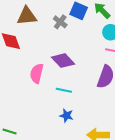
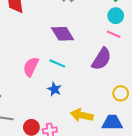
pink semicircle: (37, 73) -> (31, 67), moved

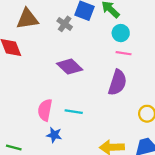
cyan line: (57, 63) -> (74, 112), moved
blue star: (54, 89) -> (54, 135), moved

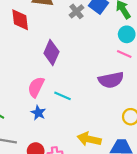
purple diamond: (70, 67) -> (51, 52), moved, turned 55
purple semicircle: (117, 83) -> (111, 80), turned 45

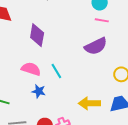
pink semicircle: (36, 87) -> (31, 69), turned 96
cyan line: (63, 96) -> (56, 71), turned 49

